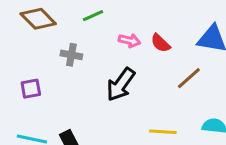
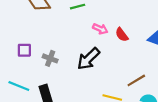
gray cross: (71, 55) -> (50, 58), moved
brown line: (189, 78) -> (136, 80), moved

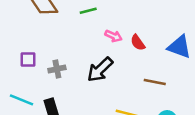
gray cross: (50, 58) -> (57, 69), turned -32
brown line: (136, 80) -> (155, 82), moved, turned 42

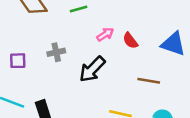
pink arrow: (114, 36) -> (105, 34), turned -56
gray cross: (57, 69) -> (56, 52), moved

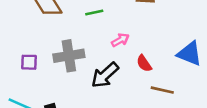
red semicircle: (130, 41) -> (144, 63), moved
gray cross: (56, 52) -> (69, 56), size x1.6

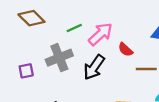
green line: (94, 13) -> (74, 28), moved
pink arrow: (120, 40) -> (100, 34), size x1.6

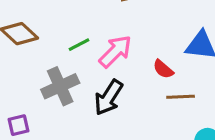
red semicircle: (125, 50) -> (163, 69), moved
purple square: (26, 71) -> (19, 125), moved

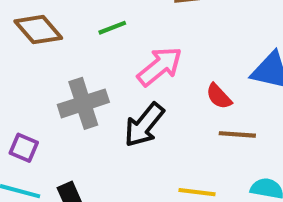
green line: (79, 45) -> (112, 28), moved
purple square: (19, 125) -> (24, 148), turned 30

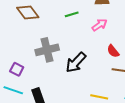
green line: (112, 28) -> (72, 14), moved
pink arrow: (160, 66) -> (100, 25), moved, size x0.7

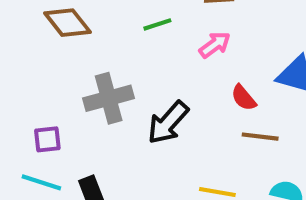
purple square: (17, 69) -> (47, 139), turned -32

